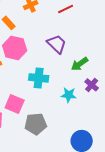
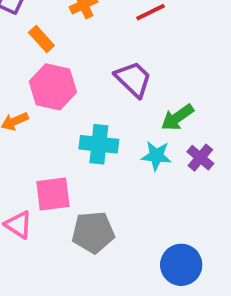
cyan star: (69, 95) -> (156, 156), moved
pink square: (15, 104) -> (53, 194), turned -30

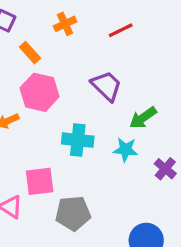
purple cross: (200, 158) -> (165, 169), moved

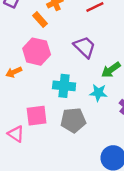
orange rectangle: (30, 53) -> (40, 20), moved
gray pentagon: (73, 213) -> (73, 120), moved

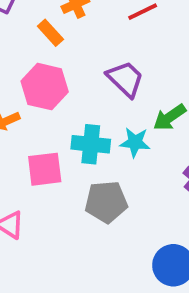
cyan star: (98, 93) -> (135, 142), moved
pink square: (37, 116) -> (45, 169), moved

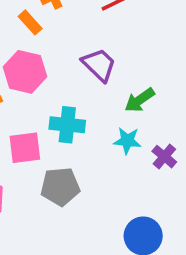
cyan star: (135, 142) -> (127, 141), moved
gray pentagon: (106, 202) -> (60, 187), moved

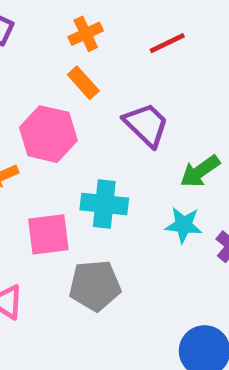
orange rectangle: (30, 22) -> (83, 83), moved

